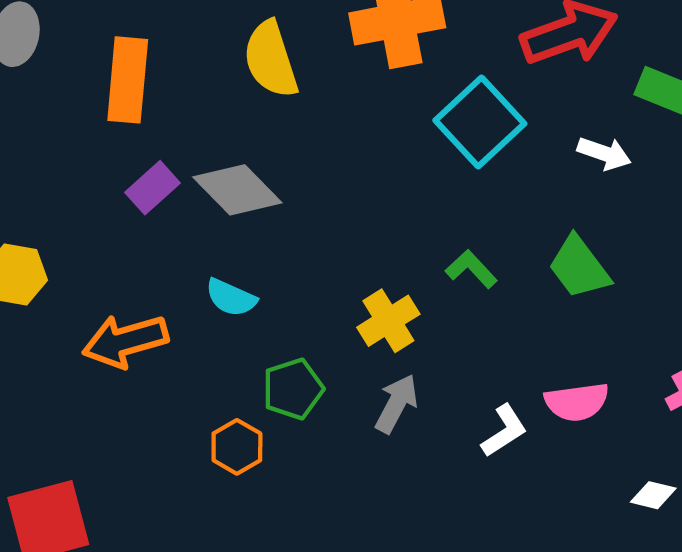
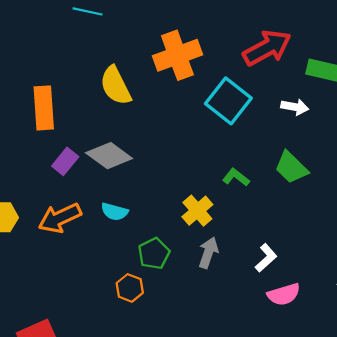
orange arrow: (125, 341) -> (60, 218), moved
pink semicircle: (577, 402) -> (284, 294), moved

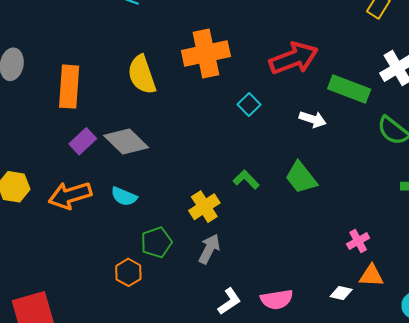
cyan square: (228, 101) -> (249, 104), size x0.5
white L-shape: (266, 258) -> (229, 301), moved

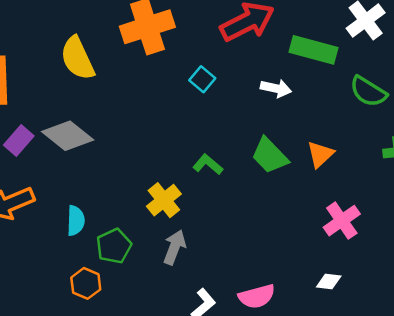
cyan semicircle: (124, 196) -> (76, 221), moved, turned -105
pink cross: (358, 241) -> (342, 221), size x1.4
orange triangle: (371, 276) -> (320, 154), moved, turned -40

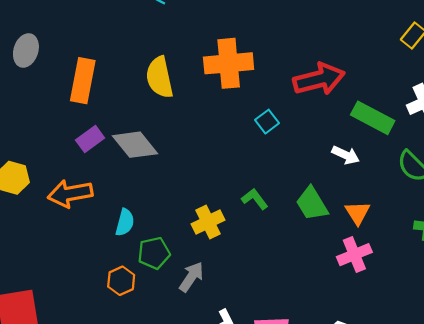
white arrow: (276, 88) -> (346, 155), moved
orange triangle: (320, 154) -> (358, 213), turned -32
pink cross: (342, 221) -> (354, 255), moved
gray arrow: (174, 247) -> (191, 277), moved

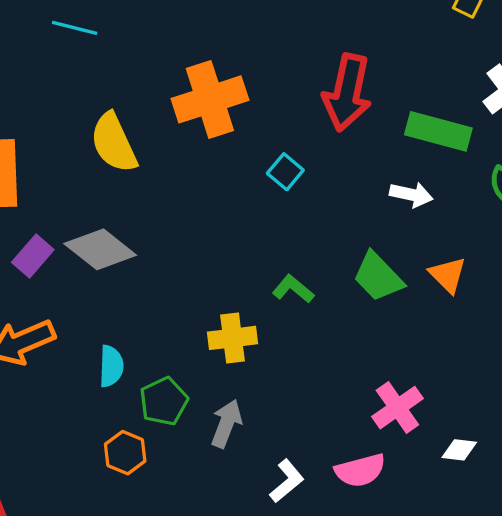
red arrow: (319, 79) -> (347, 93), turned 129
yellow cross: (208, 222) -> (233, 338), turned 32
pink cross: (354, 255) -> (397, 408), moved

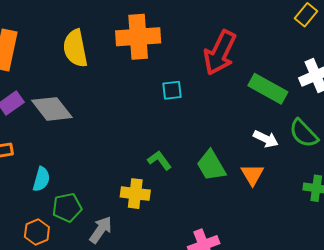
cyan square: (285, 172) -> (172, 90), turned 30
white arrow: (411, 195) -> (266, 139), moved
yellow cross: (233, 338) -> (135, 194), moved

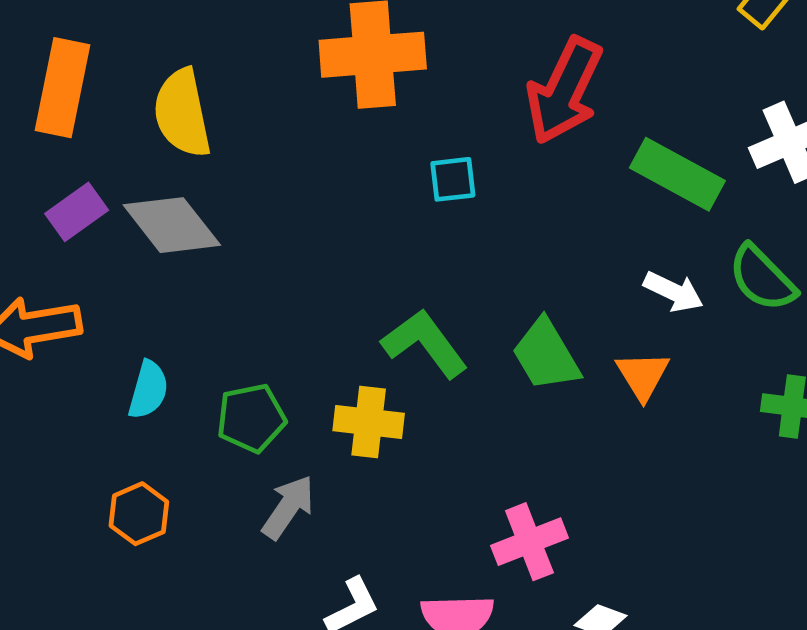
yellow semicircle: (75, 48) -> (182, 113), moved
green L-shape: (159, 160) -> (425, 343), size x1.5
green pentagon: (67, 207) -> (251, 418), moved

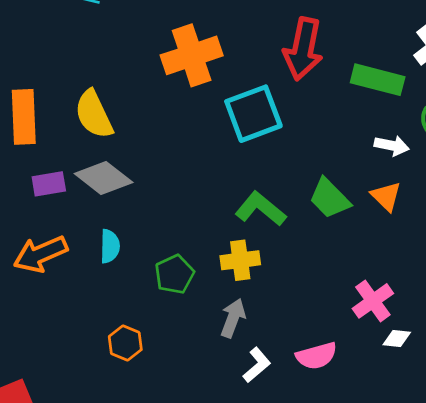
cyan square: (453, 179) -> (253, 114), size x2.0
purple rectangle: (77, 212) -> (49, 184), turned 40
cyan semicircle: (148, 390) -> (110, 246), moved
gray arrow: (288, 507) -> (233, 318), moved
pink cross: (529, 542) -> (373, 301), moved

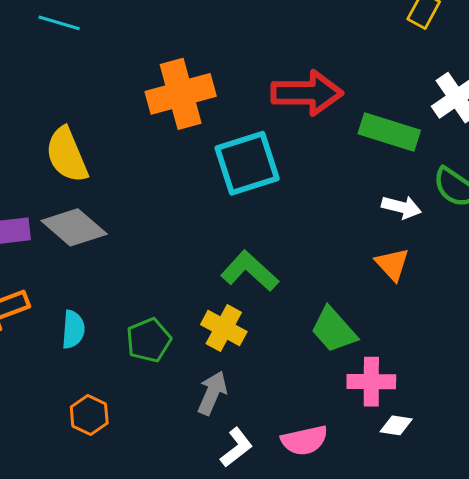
red arrow: (303, 49) -> (307, 93), turned -104
green trapezoid: (330, 198) -> (334, 330), moved
cyan semicircle: (110, 246) -> (73, 329), moved
yellow cross: (240, 260) -> (224, 328), turned 33
pink cross: (373, 301) -> (371, 382), turned 33

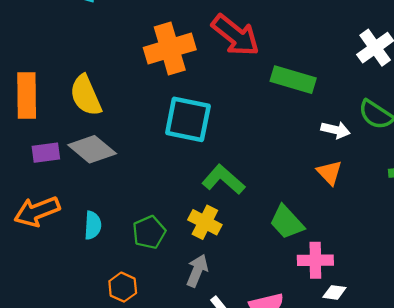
red arrow: (307, 93) -> (235, 35), moved, turned 39
green rectangle: (389, 132) -> (293, 80), moved
cyan square: (247, 163) -> (188, 119), moved, turned 30
orange hexagon: (89, 415) -> (123, 287), moved

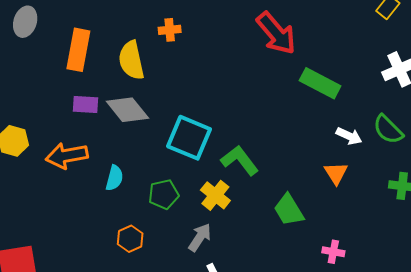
orange cross: (170, 49) -> (170, 30), moved, size x0.5
cyan square: (188, 119) -> (189, 138), moved
pink cross: (315, 260) -> (333, 252), moved, size x0.7

